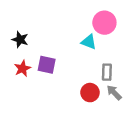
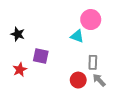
red star: (22, 68) -> (20, 70), moved

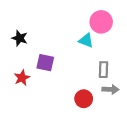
red circle: (78, 80) -> (84, 99), moved
gray arrow: (99, 80) -> (110, 89), turned 136

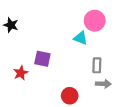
black star: (20, 38) -> (11, 25), moved
red circle: (84, 99) -> (70, 96), moved

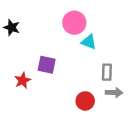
pink circle: (95, 21) -> (74, 23), moved
red circle: (70, 96) -> (85, 101), moved

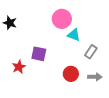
gray rectangle: (107, 72) -> (91, 52), moved, turned 32
red circle: (85, 101) -> (71, 74), moved

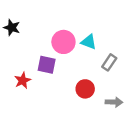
pink circle: (62, 19) -> (63, 42), moved
gray arrow: (95, 77) -> (114, 102), moved

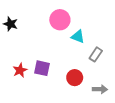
pink circle: (63, 42) -> (60, 20), moved
purple square: (47, 65) -> (42, 68), moved

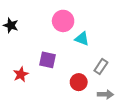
gray rectangle: (96, 54) -> (101, 67), moved
purple square: (42, 68) -> (48, 60), moved

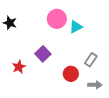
cyan triangle: (82, 39) -> (76, 27), moved, turned -48
purple square: (48, 60) -> (43, 54), turned 35

